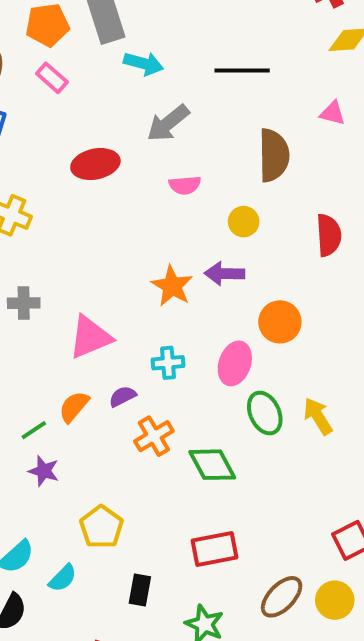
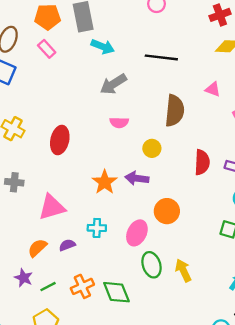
red ellipse: (95, 164) -> (60, 140), moved, turned -72
green line: (34, 430) -> (48, 287), moved
orange cross: (154, 436) -> (82, 286), moved
purple star: (44, 471) -> (24, 278), moved

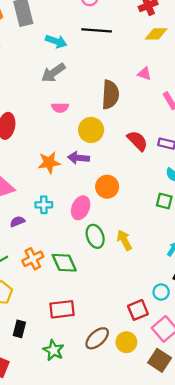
cyan arrow: (103, 47) -> (56, 41), moved
black line: (161, 57) -> (97, 30), moved
yellow circle: (152, 148) -> (91, 130), size x1.5
red semicircle: (202, 162) -> (137, 141), turned -45
orange star: (105, 182) -> (49, 163), turned 30

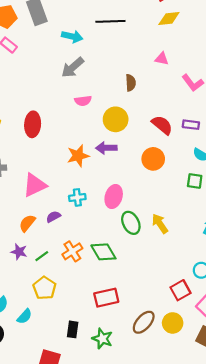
brown semicircle: (110, 95) -> (131, 83), size x0.6
orange circle: (107, 187) -> (153, 159), moved
black rectangle: (19, 329) -> (73, 329), moved

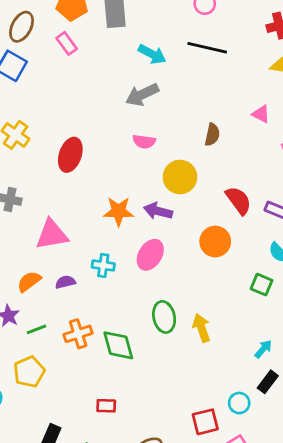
pink ellipse: (114, 196) -> (150, 255), moved
red rectangle: (106, 298) -> (106, 406), size x0.6

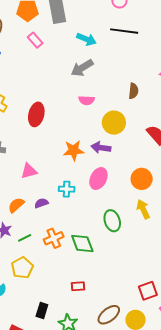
pink rectangle: (67, 43) -> (35, 40), moved
pink triangle: (52, 235) -> (29, 171), size x0.7
orange circle: (215, 241) -> (142, 179), moved
yellow arrow: (201, 328) -> (143, 209), moved

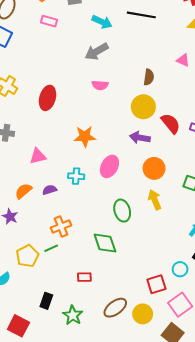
pink rectangle: (35, 40) -> (49, 21), turned -35
yellow circle: (114, 123) -> (143, 107), moved
purple arrow: (101, 148) -> (140, 138), moved
green line: (25, 238) -> (51, 248), moved
green diamond: (82, 243) -> (105, 243), moved

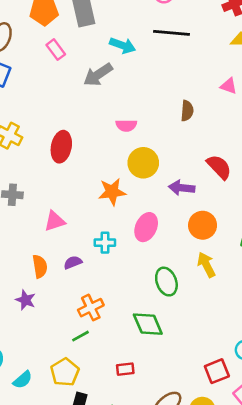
pink rectangle: (49, 21) -> (56, 50), turned 42
gray arrow: (97, 51) -> (98, 75), moved
yellow circle: (143, 107) -> (143, 163), moved
orange semicircle: (23, 191) -> (40, 266), turned 126
yellow pentagon: (27, 256) -> (65, 372), moved

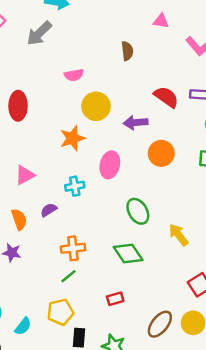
yellow arrow: (206, 265) -> (179, 235), moved
orange cross: (91, 308) -> (73, 248), turned 30
yellow pentagon: (65, 372) -> (60, 312), turned 30

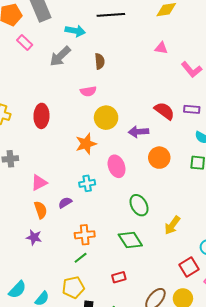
brown semicircle: (127, 51) -> (100, 61), moved
pink ellipse: (110, 165) -> (117, 166), turned -35
pink triangle: (25, 175) -> (39, 183), moved
yellow arrow: (179, 235) -> (172, 225), turned -108

